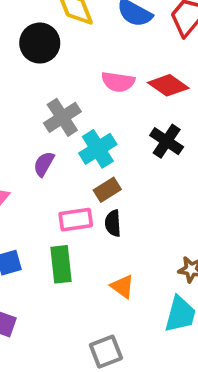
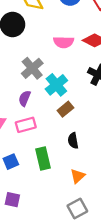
pink rectangle: (76, 220) -> (26, 125), moved
black semicircle: (113, 223) -> (73, 141), moved
orange triangle: (122, 286) -> (78, 176), moved, turned 49

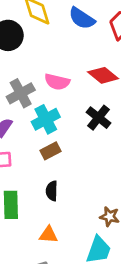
pink semicircle: (64, 42) -> (57, 82), moved
orange triangle: (78, 176) -> (48, 235), turned 35

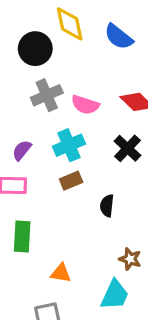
gray cross: (21, 93) -> (47, 95), moved
black semicircle: (52, 191) -> (107, 206), moved

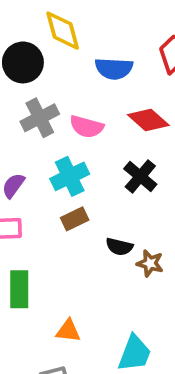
blue semicircle: (119, 37) -> (114, 69), moved, turned -32
black semicircle: (107, 206) -> (119, 247), turned -80
brown star: (130, 259) -> (150, 263), moved

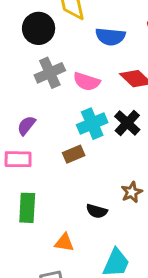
cyan cross: (70, 176) -> (92, 124), moved
black semicircle: (119, 247) -> (97, 211), moved
brown star: (150, 263) -> (132, 192), turned 30

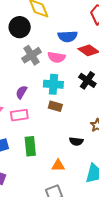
blue semicircle: (110, 37) -> (68, 36), moved
cyan cross: (92, 124) -> (53, 84), moved, turned 36
brown rectangle: (74, 154) -> (55, 106), turned 48

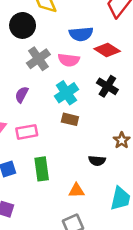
cyan cross: (53, 84) -> (66, 93), turned -36
purple semicircle: (21, 92) -> (22, 95), moved

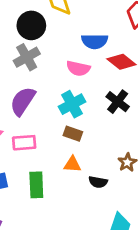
gray cross: (38, 59) -> (27, 57), moved
purple semicircle: (22, 95) -> (23, 101), size x1.6
orange triangle: (76, 191) -> (72, 164), moved

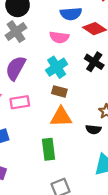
orange triangle: (72, 164) -> (61, 117), size x1.5
black semicircle: (98, 182) -> (93, 129), moved
green rectangle: (36, 185) -> (49, 149), moved

